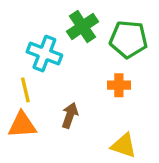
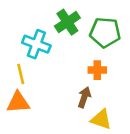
brown arrow: (70, 115) -> (84, 97), moved

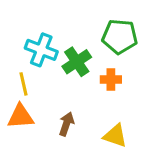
green cross: (67, 22) -> (77, 62), moved
brown arrow: (84, 97) -> (66, 124), moved

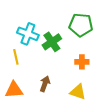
orange cross: (111, 79) -> (82, 62), moved
orange triangle: (21, 116) -> (14, 90), moved

